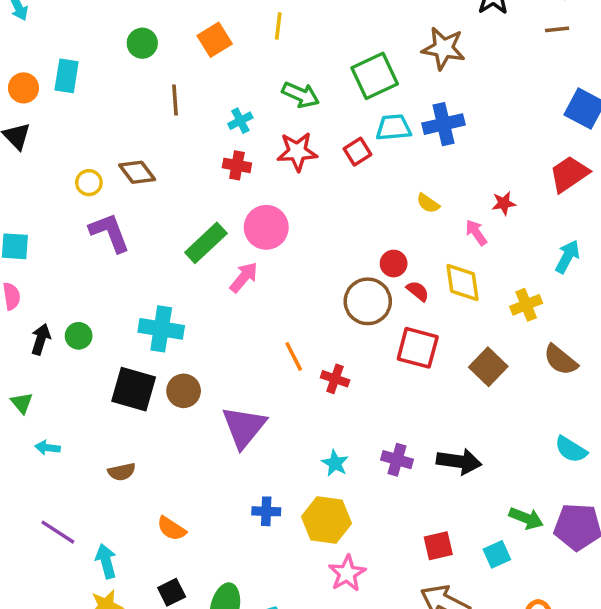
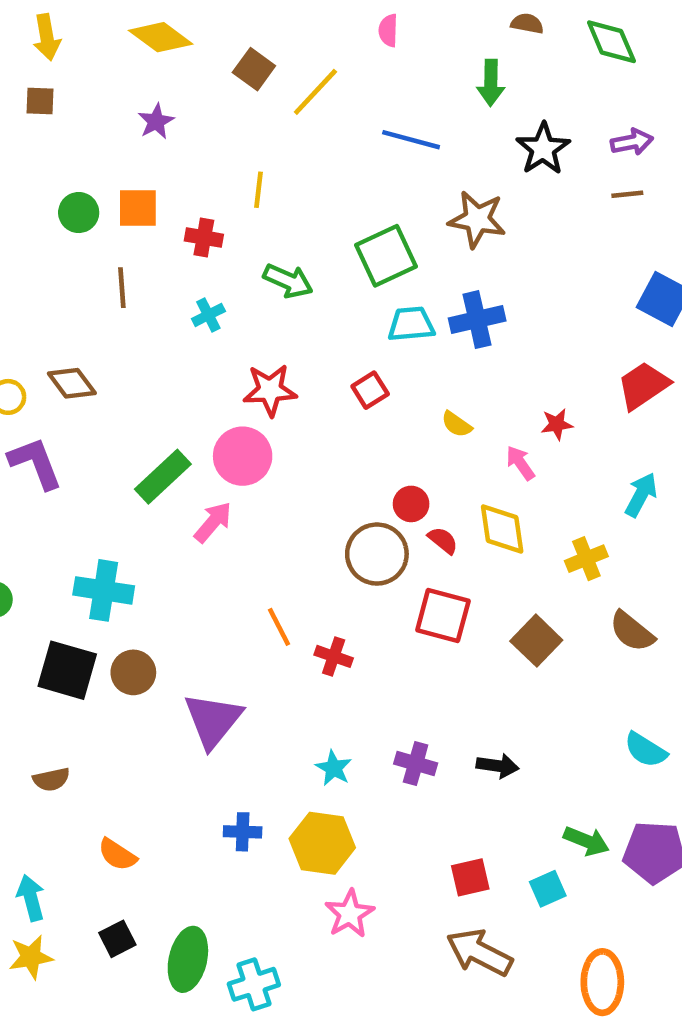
orange square: (215, 40) -> (138, 208), moved, turned 32
red star: (297, 152) -> (270, 390), moved
red square: (357, 152) -> (370, 390), moved
red cross: (237, 165) -> (204, 238), moved
black arrow: (459, 461) -> (498, 766), size x0.7

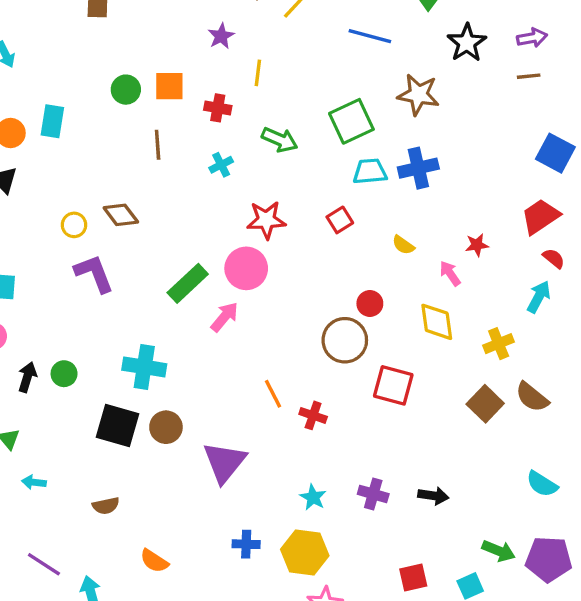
purple star: (156, 121) -> (221, 36), moved
red semicircle: (443, 540) -> (554, 258), moved
brown square: (536, 641) -> (485, 404), moved

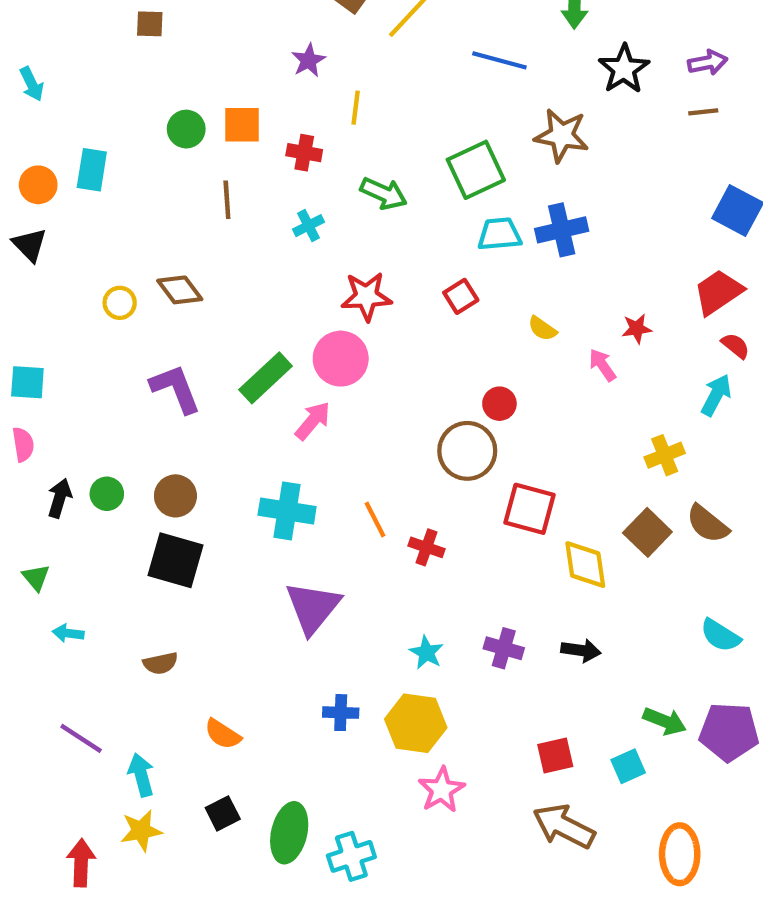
purple L-shape: (94, 273) -> (175, 389), moved
yellow diamond: (437, 322) -> (585, 565), moved
cyan cross: (144, 367) -> (287, 511), moved
brown circle: (166, 427) -> (175, 496), moved

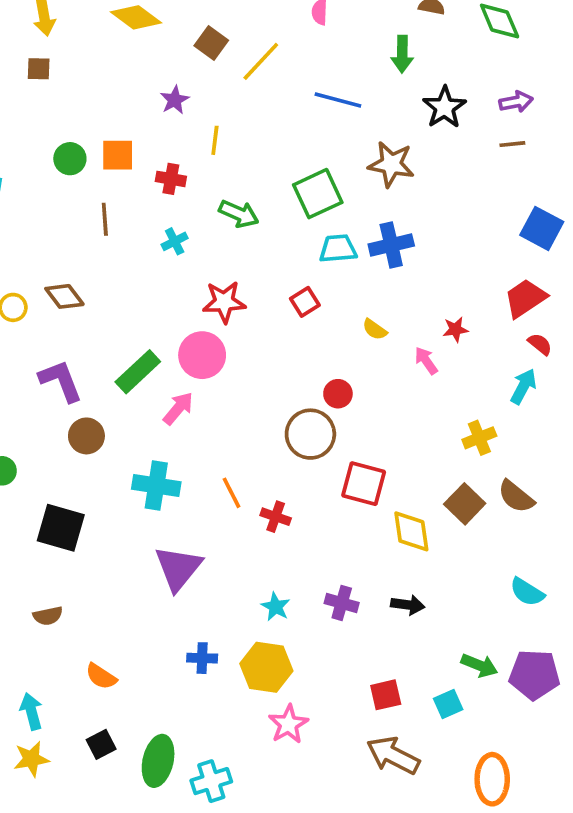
brown circle: (175, 496) -> (86, 436), moved

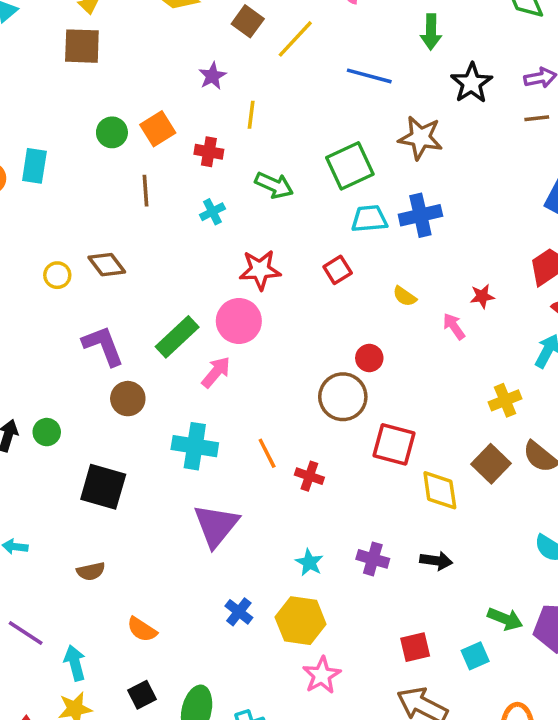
brown square: (39, 69) -> (82, 46), size x1.6
orange square: (118, 155) -> (158, 129), turned -32
blue cross: (202, 658) -> (239, 612), turned 36

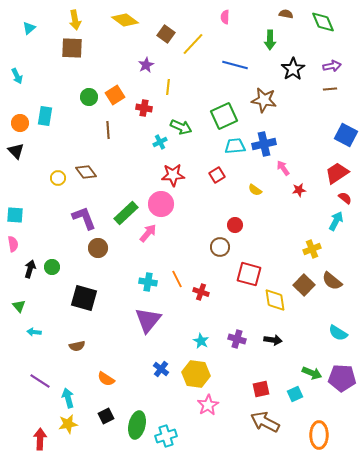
cyan cross: (212, 212) -> (160, 142), moved
pink arrow: (454, 326) -> (283, 168), moved
brown circle: (343, 397) -> (220, 247), size x0.7
cyan cross: (195, 446) -> (148, 282), moved, size x0.7

